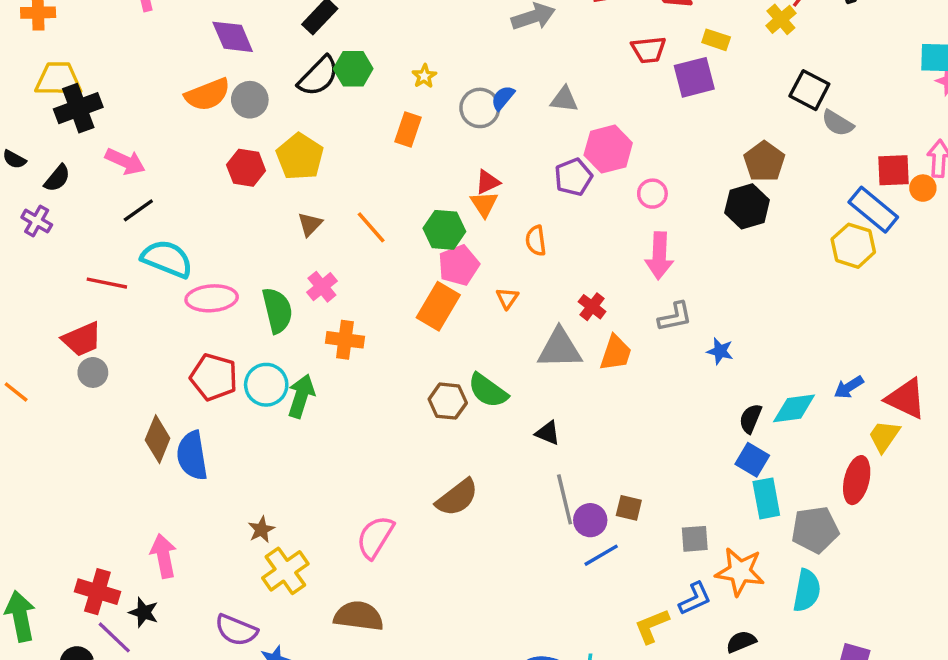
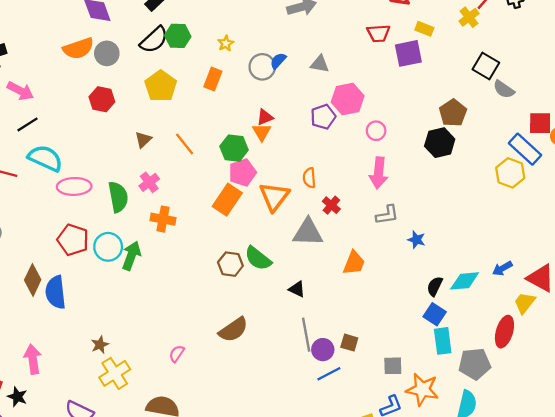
yellow pentagon: (300, 157) -> (161, 86), moved
orange semicircle: (536, 241) -> (309, 178), moved
orange triangle: (507, 298) -> (274, 196), size x2.0
orange trapezoid: (616, 353) -> (354, 263), moved
pink semicircle: (375, 537) -> (177, 354), size x0.6

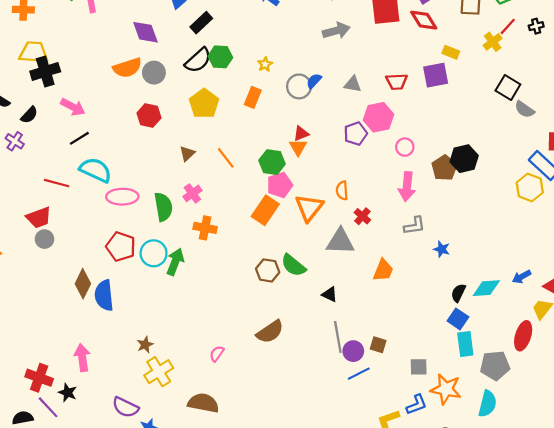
red trapezoid: (378, 33) -> (397, 82), moved
brown pentagon: (453, 113) -> (444, 168), moved

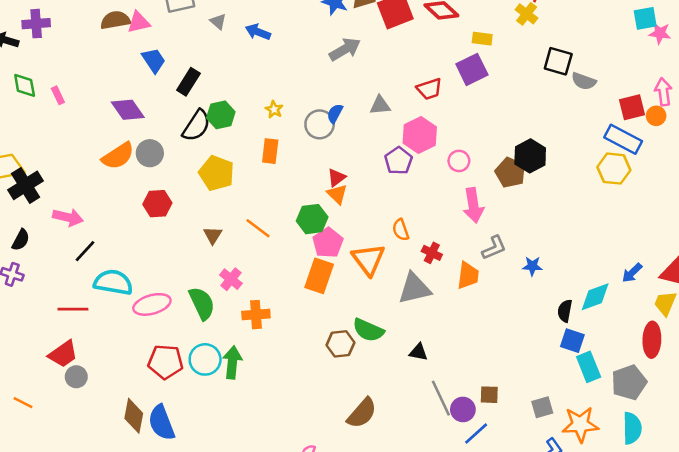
orange trapezoid: (383, 270) -> (468, 275), moved

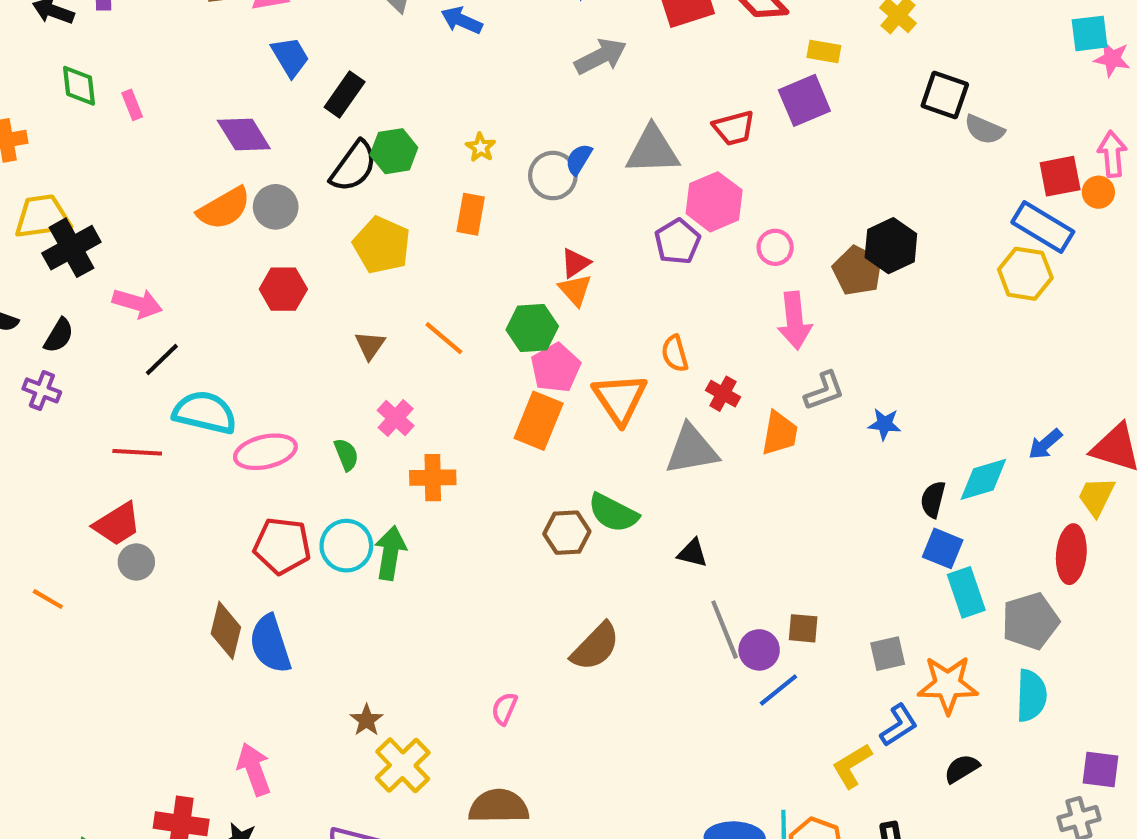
gray triangle: (380, 105) -> (653, 150), size x1.6
green semicircle: (202, 303) -> (346, 455), size x0.6

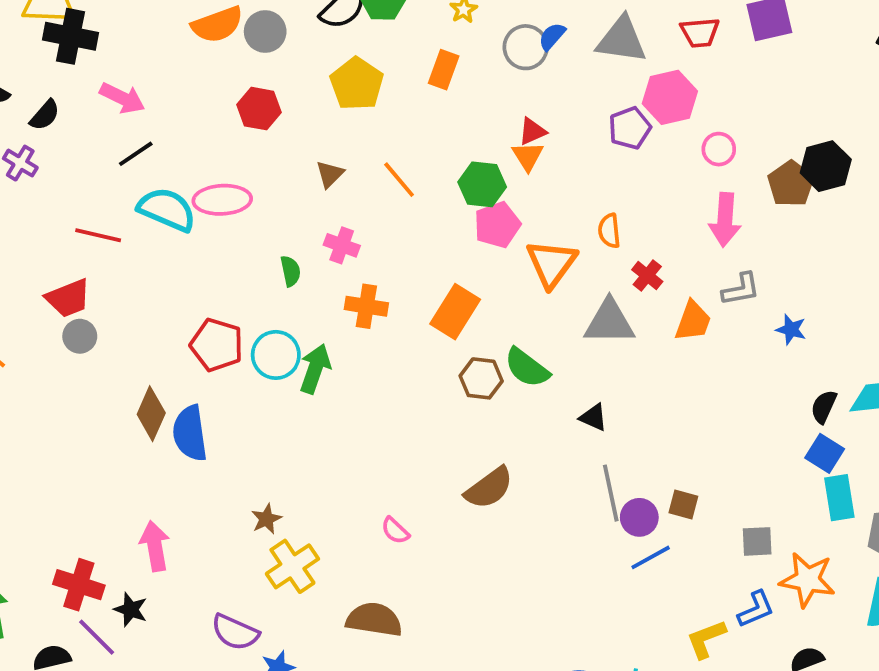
black cross: (71, 248) -> (71, 36), turned 30
pink cross: (396, 418) -> (342, 245), turned -32
orange rectangle: (539, 421) -> (455, 312), moved
pink ellipse: (265, 452) -> (222, 200), moved
pink semicircle: (504, 709) -> (395, 531), turned -80

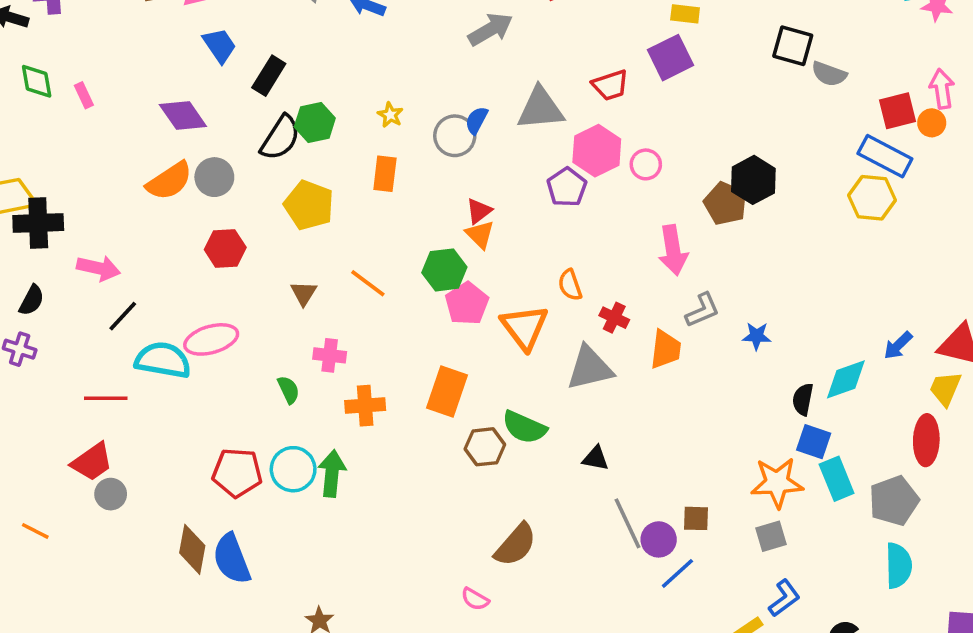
pink circle: (719, 149) -> (646, 164), moved
pink semicircle: (395, 531) -> (475, 599), moved
orange star: (807, 580) -> (777, 483), moved

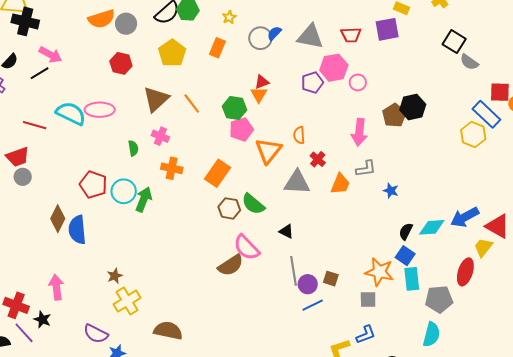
brown triangle: (304, 293) -> (156, 99), size x1.8
black line: (123, 316) -> (40, 73), moved
blue arrow: (898, 345) -> (465, 217), size x1.6
pink semicircle: (475, 599) -> (247, 248), moved, size x1.8

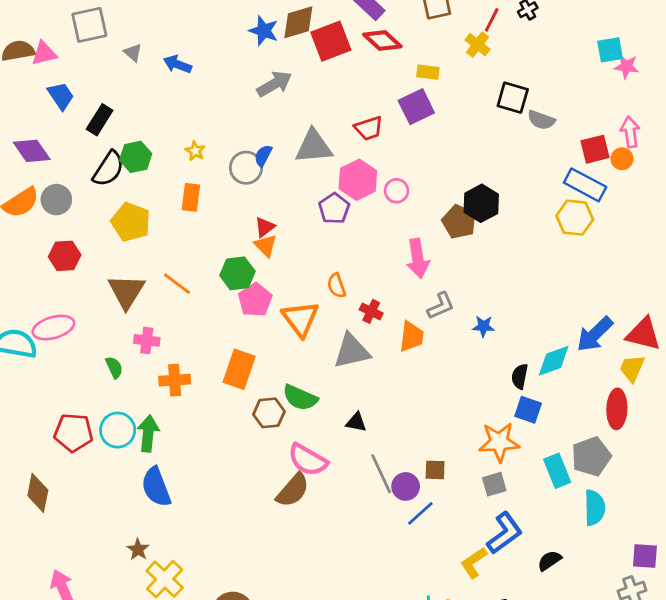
blue semicircle: (77, 230) -> (156, 487), moved
cyan rectangle: (412, 279) -> (557, 471), moved
blue L-shape: (366, 335) -> (505, 533), size x1.4

